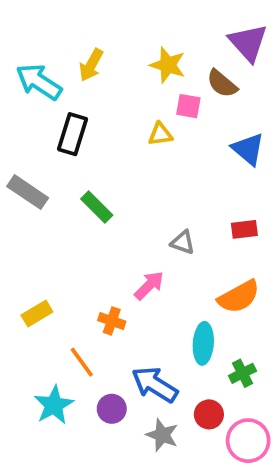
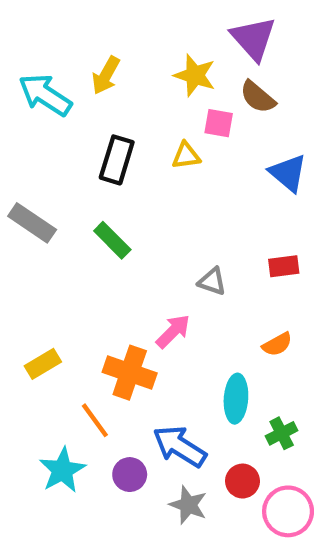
purple triangle: (248, 43) -> (253, 38), moved
black rectangle: (72, 134) -> (117, 160), moved
orange semicircle: (239, 297) -> (277, 344), size x0.6
orange cross: (112, 321) -> (130, 373), size x1.6

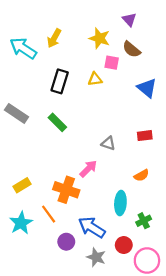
purple triangle: (253, 38) -> (129, 20), size x0.6
cyan star: (62, 470) -> (21, 223), moved

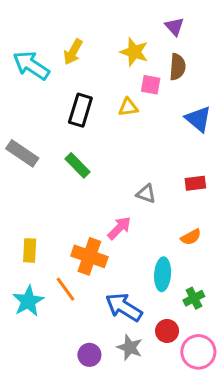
brown semicircle: (131, 49) -> (177, 67), turned -126
yellow rectangle: (22, 185) -> (30, 250), turned -56
purple circle: (66, 242) -> (89, 355), moved

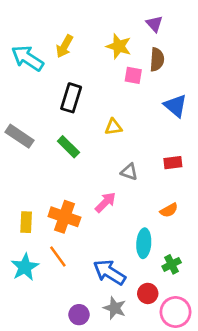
yellow triangle: (128, 107) -> (113, 127), moved
orange cross: (89, 256) -> (64, 217), moved

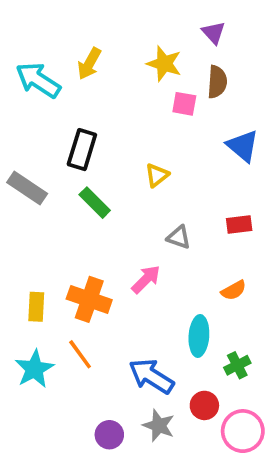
black rectangle: (71, 98) -> (82, 150), moved
yellow triangle: (113, 127) -> (157, 175), turned -30

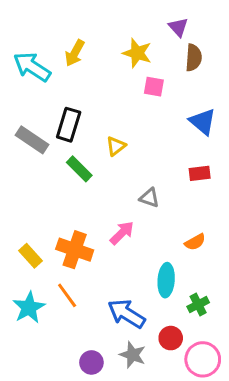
brown semicircle: (217, 82) -> (194, 58), moved
yellow triangle: (157, 175) -> (116, 146), moved
gray rectangle: (27, 188) -> (32, 140), moved
red rectangle: (239, 224) -> (200, 173), moved
yellow rectangle: (36, 307) -> (30, 256), turned -45

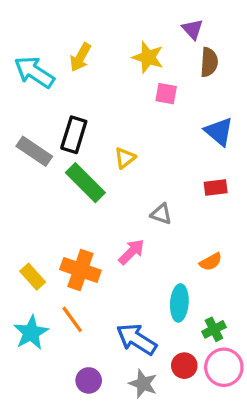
green rectangle: (79, 169) -> (85, 183), size x1.4
pink circle: (203, 359) -> (224, 367), moved
purple circle: (91, 362) -> (89, 380), moved

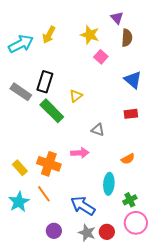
cyan arrow: (34, 72) -> (21, 44), turned 120
pink square: (166, 94) -> (101, 57), turned 32
pink arrow: (132, 252) -> (80, 153), turned 42
red circle: (184, 366) -> (107, 232), moved

